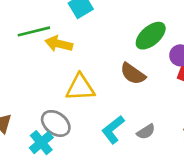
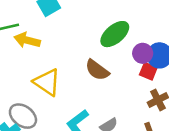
yellow triangle: (80, 87) -> (47, 82), turned 36

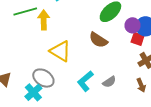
yellow arrow: (27, 40) -> (44, 20), turned 78

